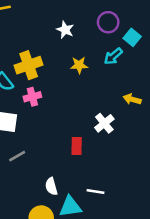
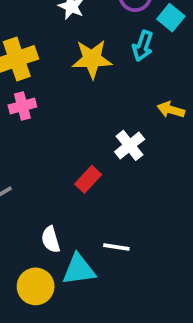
cyan arrow: (113, 56) -> (143, 46), turned -30
yellow star: (79, 65) -> (92, 59), size x1.5
red rectangle: (77, 146) -> (88, 179), turned 42

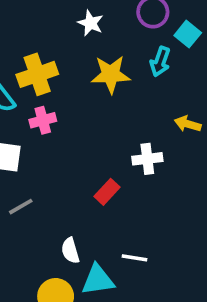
white cross: (130, 145) -> (147, 159), turned 32

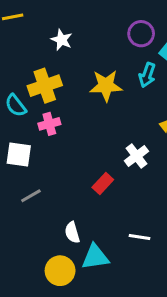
white star: (90, 23) -> (62, 40), moved
white cross: (147, 159) -> (136, 156), turned -30
white line: (134, 258) -> (140, 237), moved

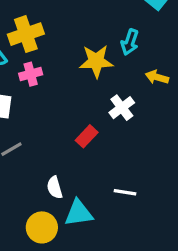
cyan arrow: (147, 75) -> (130, 42), moved
yellow star: (106, 86) -> (96, 61), moved

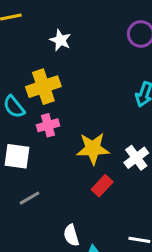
yellow star: (96, 61) -> (93, 149), moved

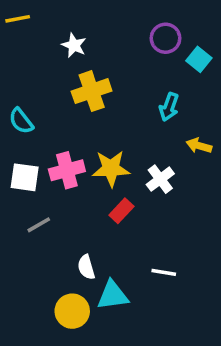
yellow cross: (43, 87) -> (92, 91), moved
pink cross: (48, 125) -> (67, 170), moved, size x1.4

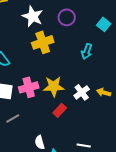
purple circle: (166, 38) -> (67, 17), moved
white star: (74, 45) -> (33, 16), size x1.5
yellow arrow: (199, 146) -> (104, 92), moved

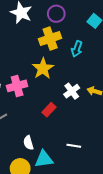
yellow cross: (43, 42) -> (50, 38), moved
yellow star: (54, 86) -> (43, 68), moved, turned -30

